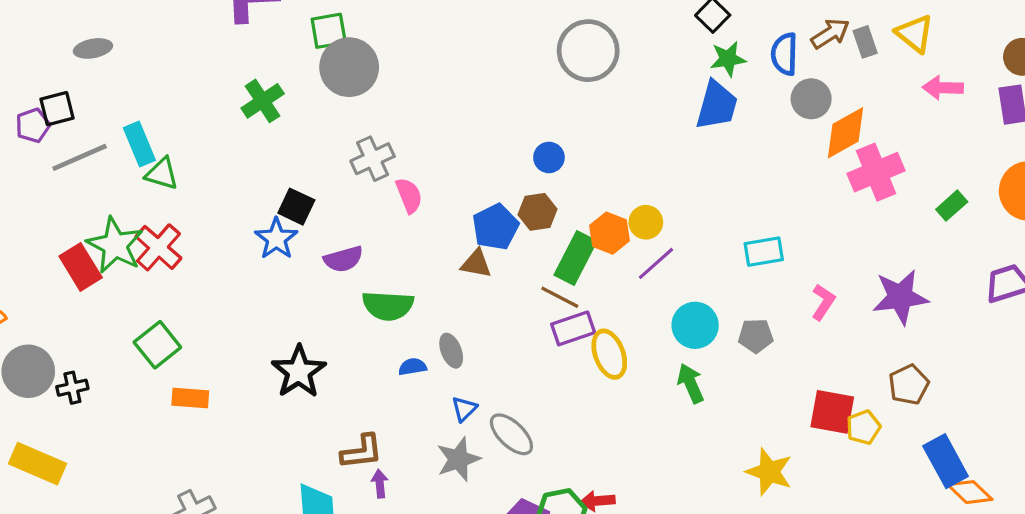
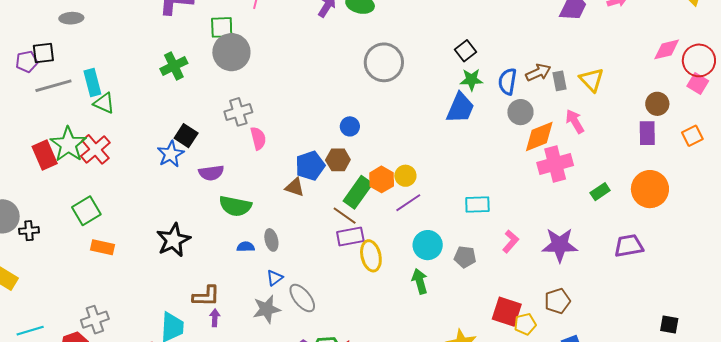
pink arrow: (943, 88) -> (575, 121), moved, turned 50

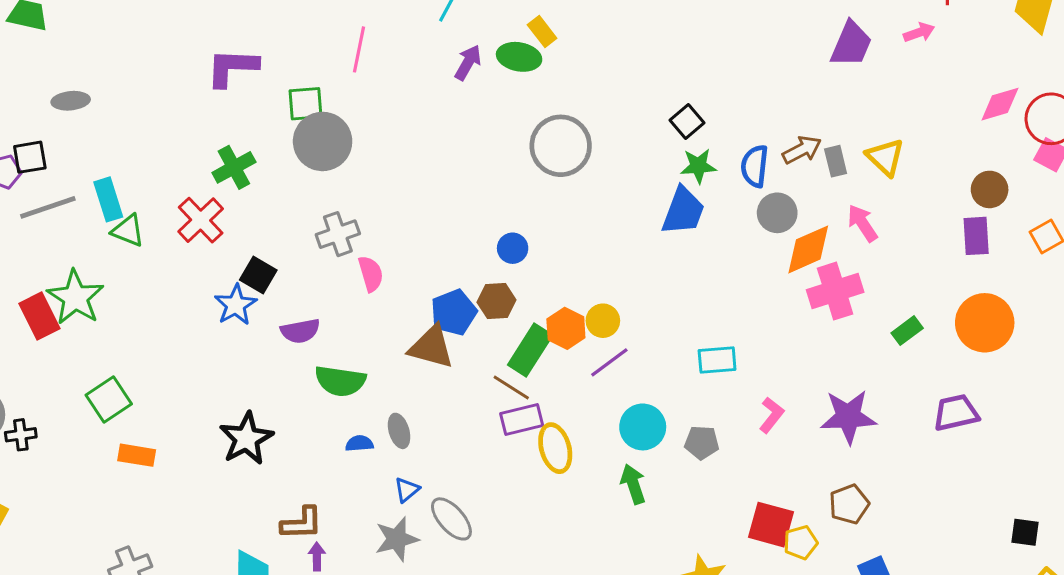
red cross: (95, 149) -> (201, 220), moved
brown triangle: (295, 187) -> (431, 347), size x1.5

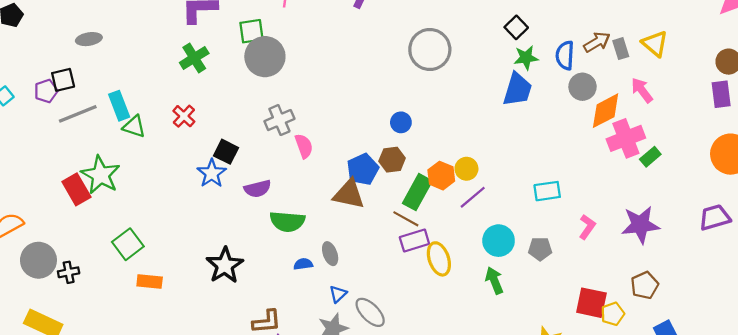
green cross: (234, 167) -> (194, 58), moved
red cross: (201, 220) -> (184, 116), size x0.7
green rectangle: (907, 331) -> (650, 157), moved

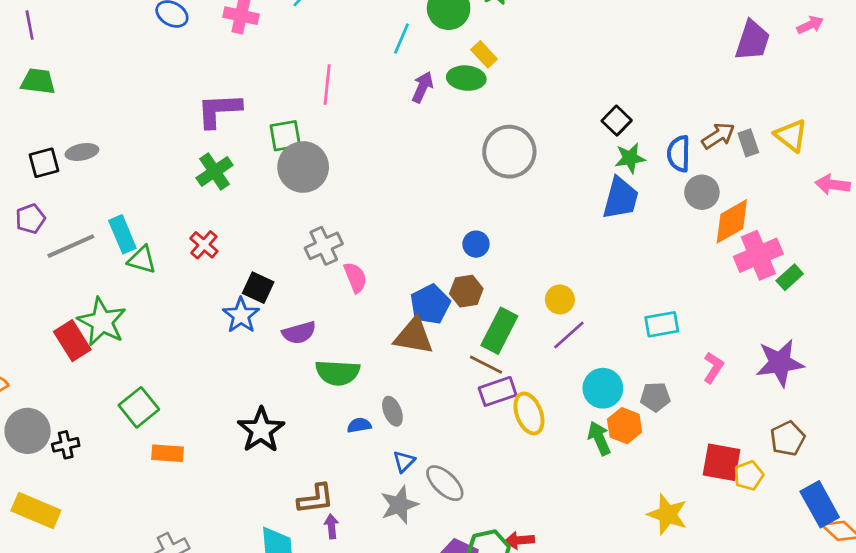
black square: (63, 80) -> (44, 163), moved
pink arrow: (642, 90) -> (833, 185), moved, turned -44
orange hexagon: (441, 176) -> (625, 426), moved

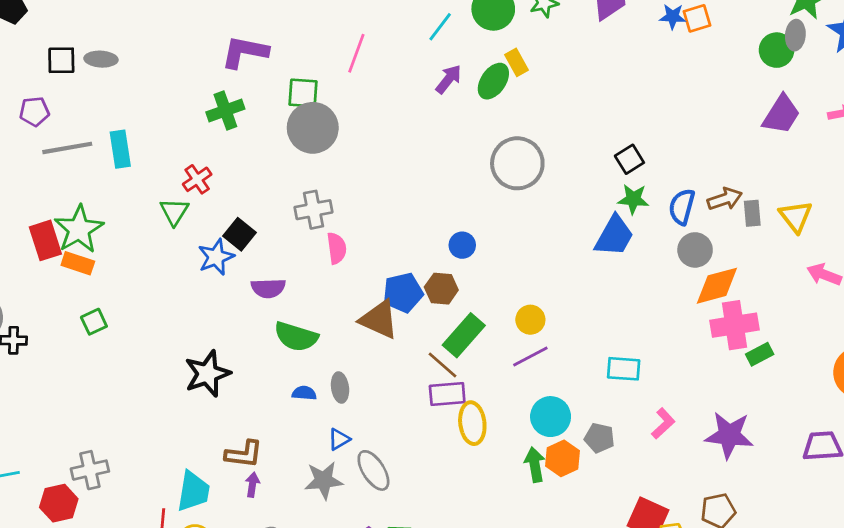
green ellipse: (466, 78) -> (493, 81), turned -75
green triangle: (142, 260) -> (174, 212), moved, turned 32
green square: (139, 407) -> (94, 322), size x0.7
orange rectangle: (167, 453) -> (78, 263), moved

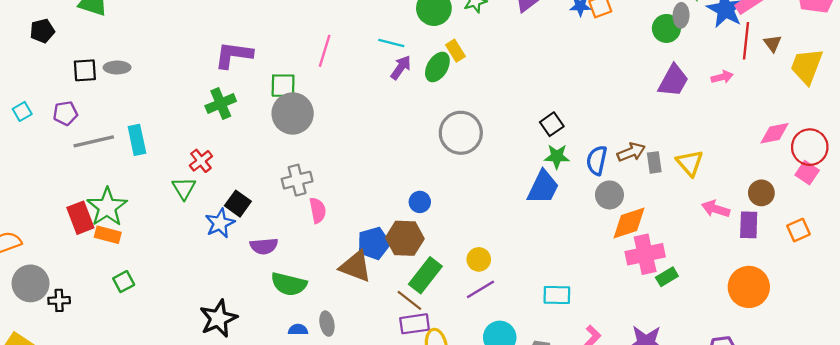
cyan line: (440, 27) -> (391, 43), moved, turned 70
brown hexagon: (441, 289) -> (405, 238), size x1.4

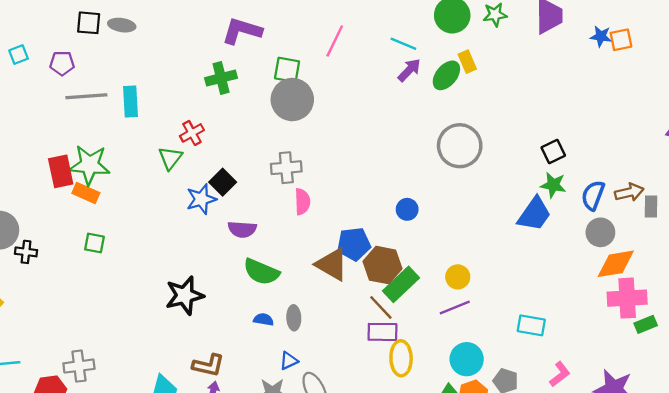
green star: (107, 207) -> (90, 165), turned 30
brown hexagon: (405, 238) -> (383, 265), moved
green square: (124, 282) -> (94, 243), turned 30

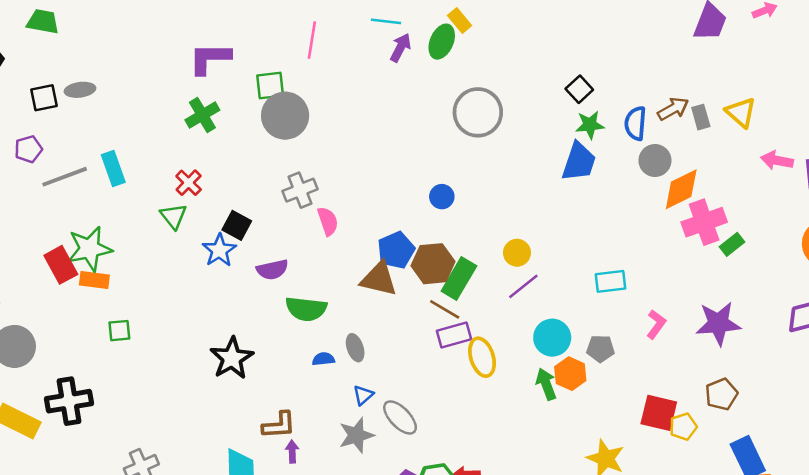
black cross: (26, 252) -> (69, 401), moved, size x1.8

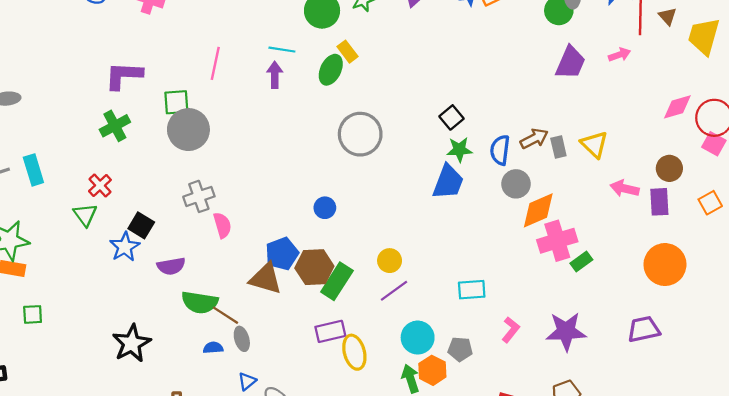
purple arrow: (400, 48) -> (275, 75), moved, turned -30
brown line: (445, 309) -> (225, 315), moved

